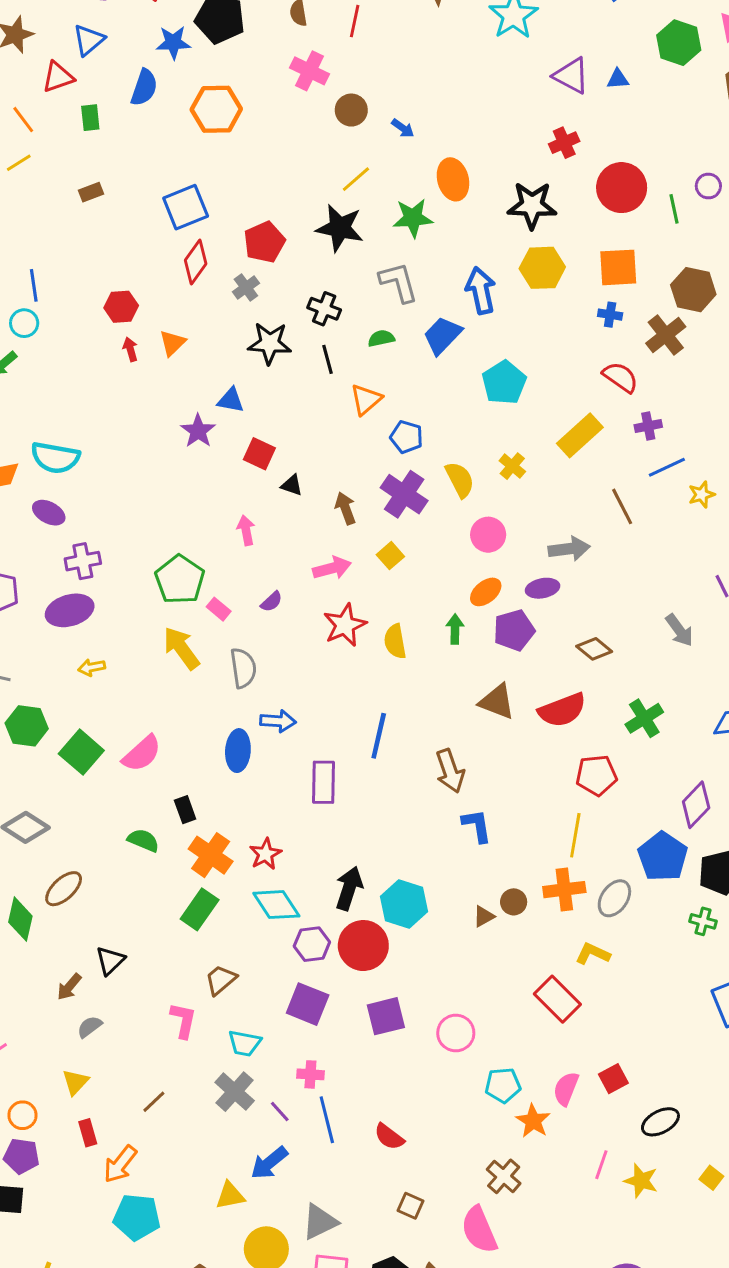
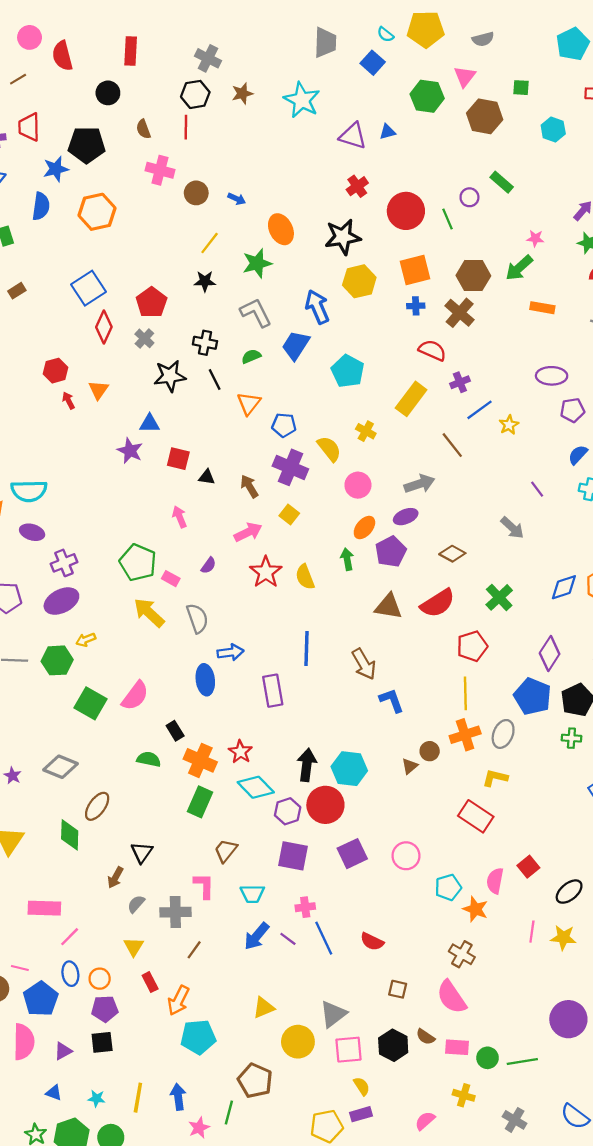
black star: (340, 228) -> (205, 281), size x0.6
green hexagon: (27, 726) -> (57, 660), moved
gray cross: (235, 1092) -> (175, 912), moved, turned -32
blue arrow: (269, 1163) -> (257, 936), moved

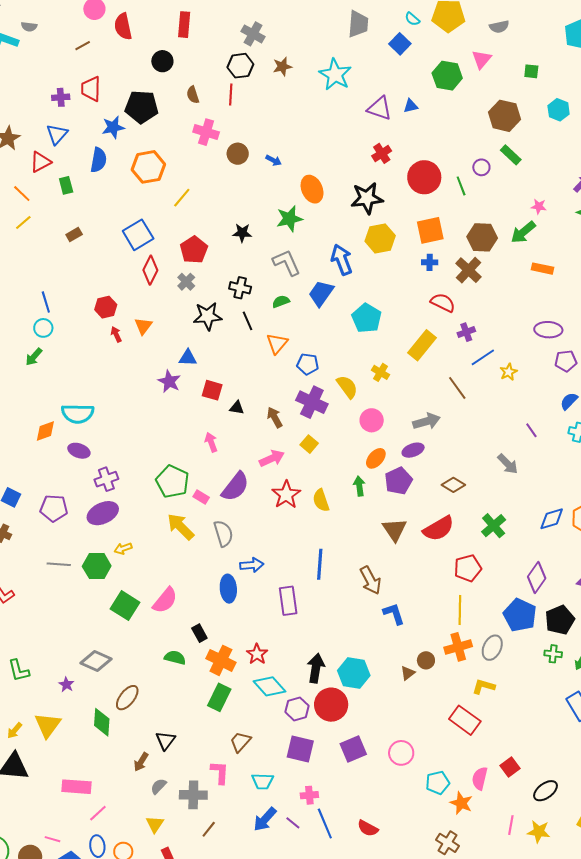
brown hexagon: (485, 116) -> (504, 116), moved
yellow line: (210, 243) -> (182, 198), moved
purple semicircle: (209, 565) -> (235, 487), size x2.0
brown triangle: (388, 606) -> (394, 530), turned 44
purple star: (13, 776) -> (66, 684), moved

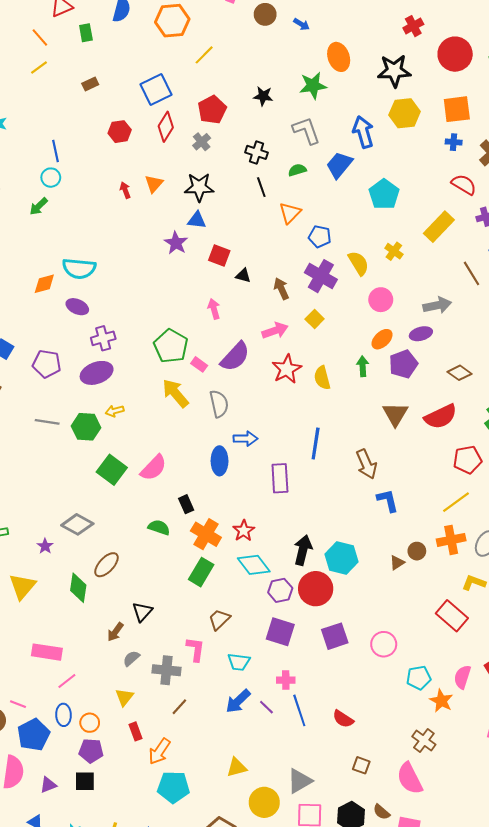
red hexagon: (106, 307) -> (120, 132), moved
black star: (208, 316) -> (199, 187), moved
yellow line: (460, 610) -> (456, 502), turned 48

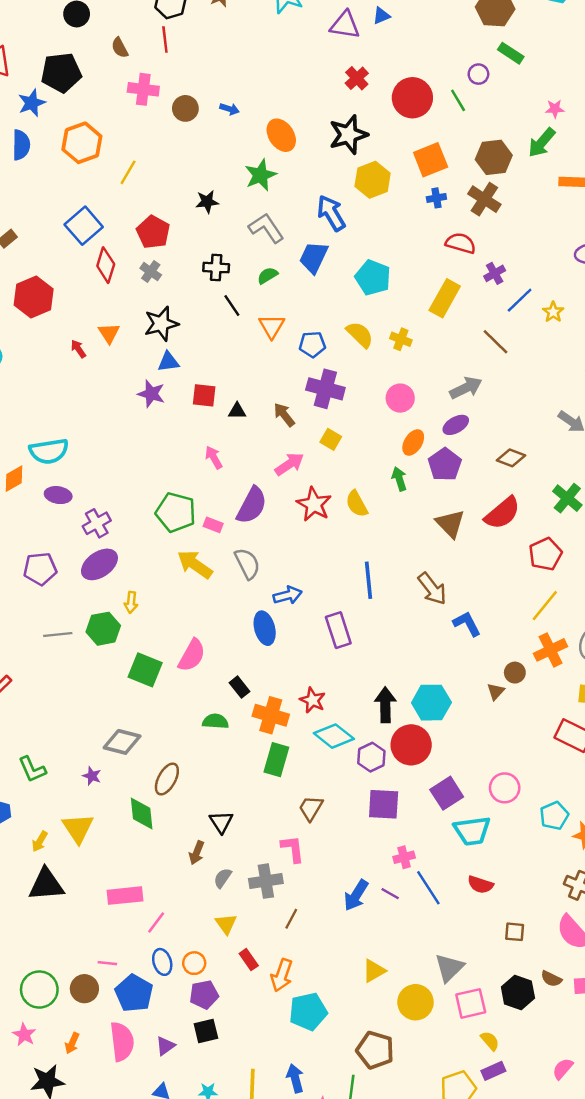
red hexagon: (120, 132) -> (34, 297), moved, size x1.5
yellow semicircle: (358, 263) -> (360, 335), moved
yellow arrow: (115, 411) -> (131, 602), turned -54
cyan trapezoid: (239, 662) -> (472, 831), moved, size x1.4

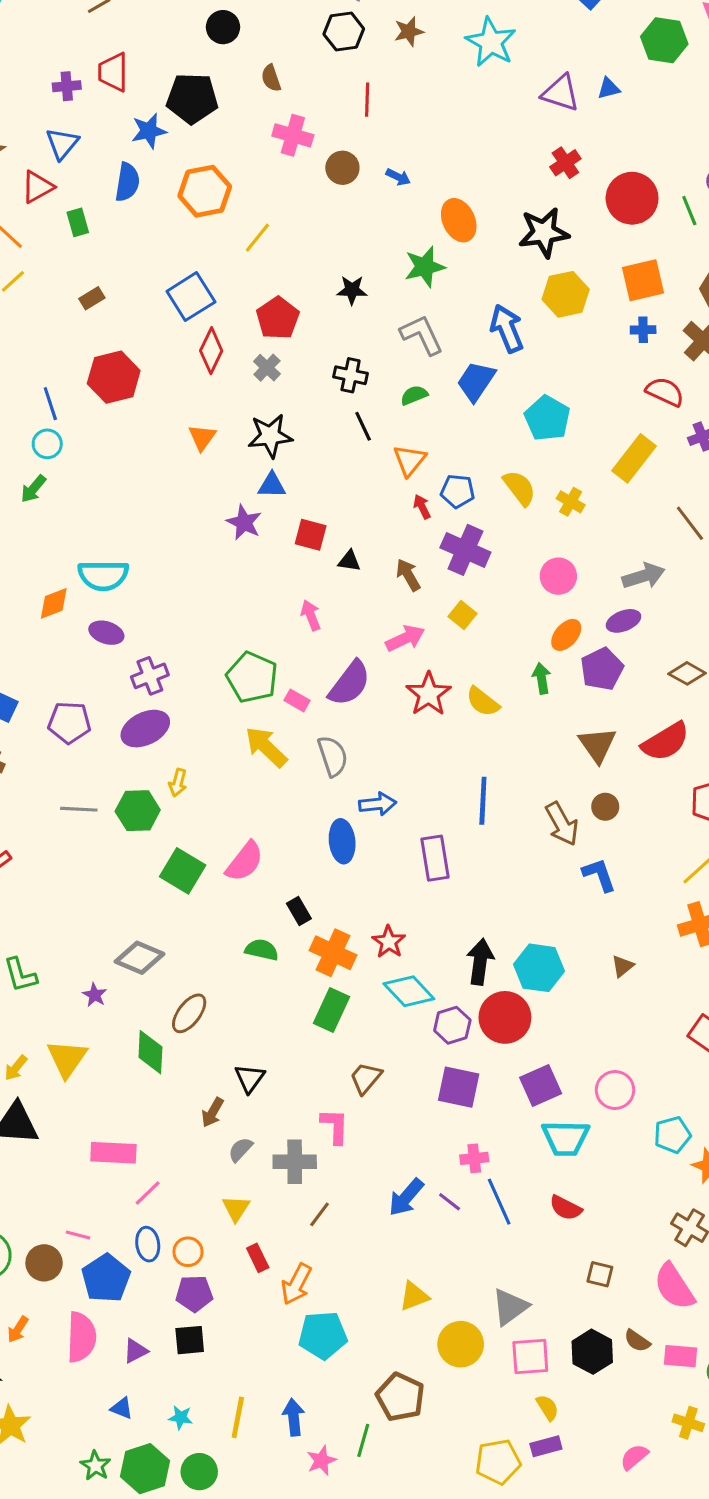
red line: (165, 39) -> (367, 100), moved
red arrow: (78, 349) -> (422, 507), moved
yellow semicircle: (357, 504) -> (483, 702), turned -32
brown circle: (515, 673) -> (605, 807), moved

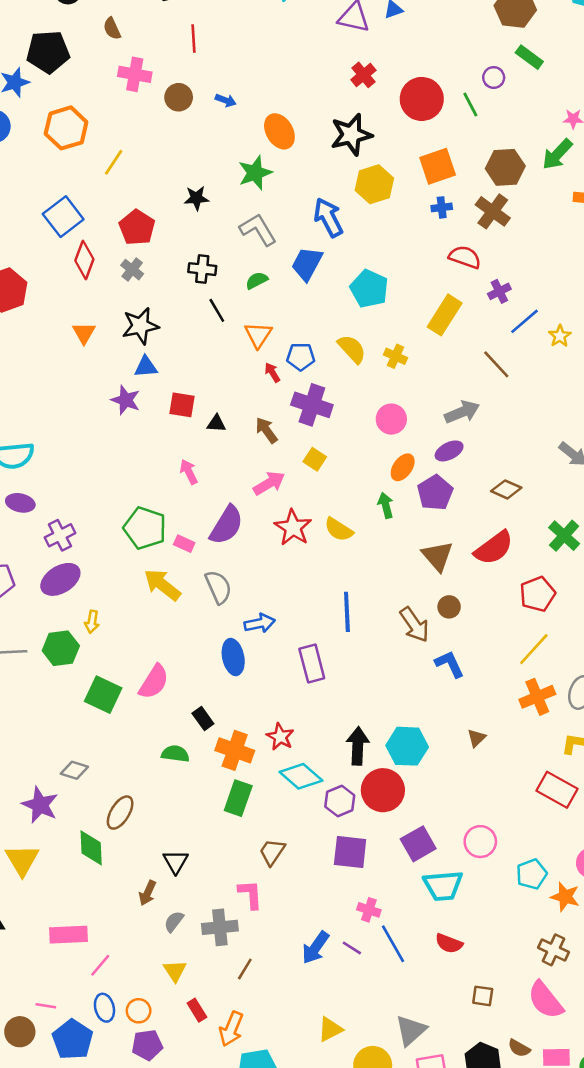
gray diamond: (139, 958) -> (74, 770), size x0.7
purple star: (95, 995) -> (40, 805), size x1.8
pink cross: (474, 1158) -> (369, 910), turned 30

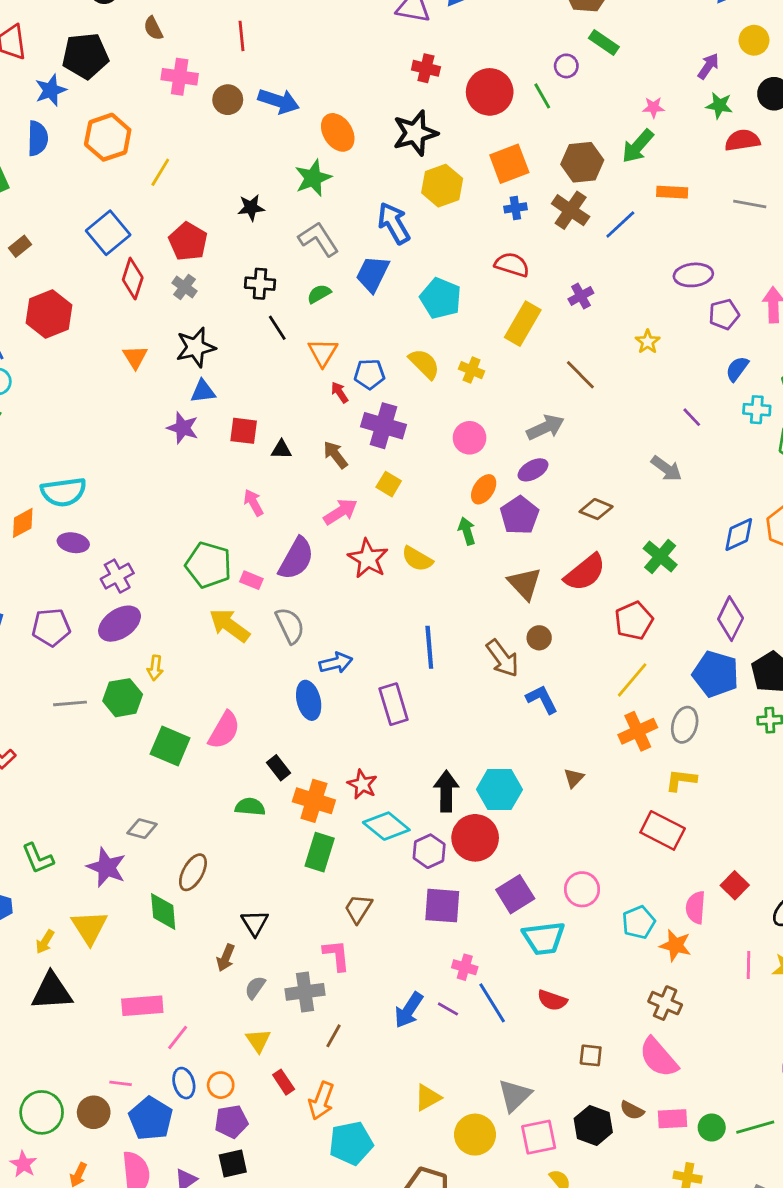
red cross: (363, 75) -> (426, 68), turned -35
blue arrow: (226, 100) -> (279, 101), size x1.8
red semicircle: (465, 257) -> (512, 265), moved
blue line: (525, 321) -> (620, 224), moved

